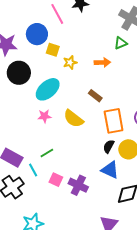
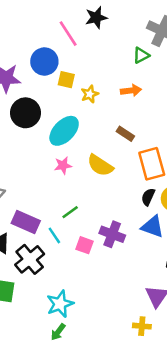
green triangle: (121, 43) -> (141, 55), moved
purple cross: (78, 185) -> (112, 234), moved

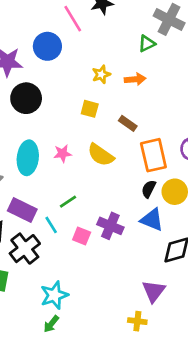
yellow square: (66, 80) -> (90, 109), moved
yellow star: (90, 94) -> (101, 74), moved
cyan ellipse: (64, 131) -> (28, 158), moved, turned -40

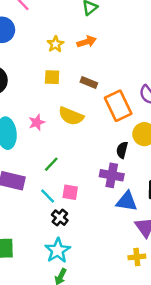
black semicircle: (149, 189) -> (122, 150), moved
blue triangle: (152, 220) -> (127, 201), moved
cyan line: (51, 225) -> (48, 196), moved
purple cross: (110, 226) -> (112, 175), moved
black cross: (25, 249) -> (60, 218), moved, size x0.6

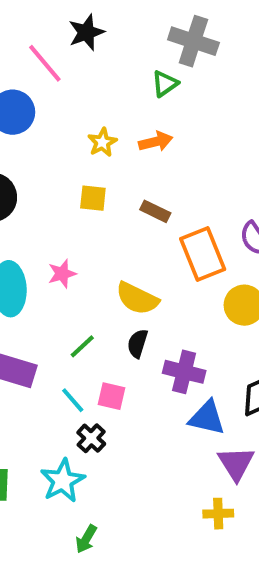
yellow semicircle: (71, 116) -> (137, 298), moved
black semicircle: (122, 150) -> (137, 343), moved
cyan star: (58, 250) -> (63, 481), moved

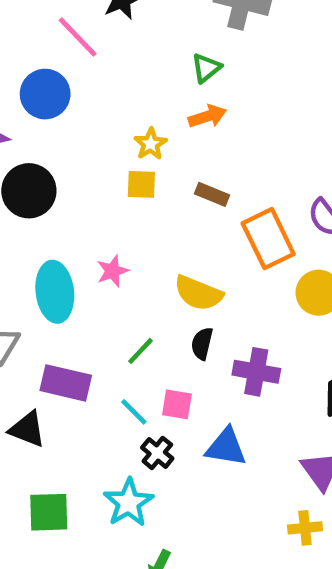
green triangle: (165, 84) -> (206, 68), moved
yellow star: (102, 142) -> (151, 144), moved
blue triangle: (207, 418) -> (226, 447), moved

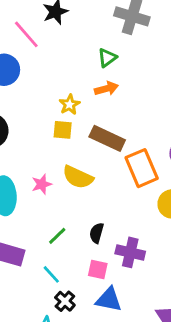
brown rectangle: (212, 194) -> (107, 138), size x1.6
yellow semicircle: (198, 293) -> (78, 177), moved
pink square: (177, 404) -> (98, 270), moved

